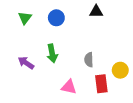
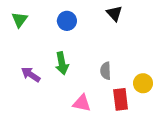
black triangle: (96, 12) -> (114, 13), turned 48
green triangle: (25, 18) -> (19, 20), moved

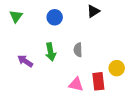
black triangle: (114, 13) -> (93, 11), turned 40
gray semicircle: (106, 71) -> (78, 50), moved
pink triangle: (82, 103) -> (76, 84), moved

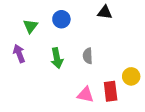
black triangle: (93, 11) -> (105, 12), turned 40
green triangle: (16, 16) -> (31, 26), moved
purple arrow: (25, 61) -> (19, 54), moved, turned 35

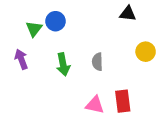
black triangle: (105, 12) -> (128, 14), moved
blue circle: (61, 19) -> (56, 21), moved
yellow circle: (131, 76) -> (146, 52), moved

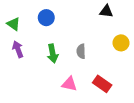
green triangle: (34, 29) -> (14, 24), moved, turned -32
red rectangle: (123, 101) -> (102, 84), turned -48
pink triangle: (95, 105) -> (69, 84), moved

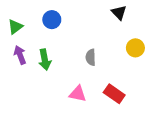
black triangle: (106, 11) -> (119, 13), turned 40
green triangle: (14, 24) -> (15, 27), turned 48
green arrow: (53, 53) -> (45, 60), moved

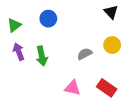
yellow circle: (135, 48) -> (112, 45), moved
gray semicircle: (91, 57) -> (85, 54), turned 64

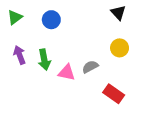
green triangle: (14, 25) -> (15, 17), moved
gray semicircle: (85, 54) -> (90, 67), moved
pink triangle: (73, 88) -> (67, 73), moved

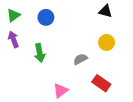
black triangle: (118, 13) -> (105, 11), turned -32
purple arrow: (20, 55) -> (13, 39), moved
pink triangle: (67, 73) -> (61, 91), moved, turned -49

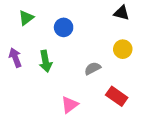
green triangle: (13, 15) -> (26, 18), moved
blue circle: (46, 17) -> (64, 27), moved
purple arrow: (13, 39) -> (15, 58), moved

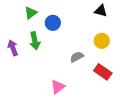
green triangle: (26, 18) -> (31, 13), moved
green arrow: (45, 61) -> (35, 41), moved
red rectangle: (117, 96) -> (103, 72), moved

